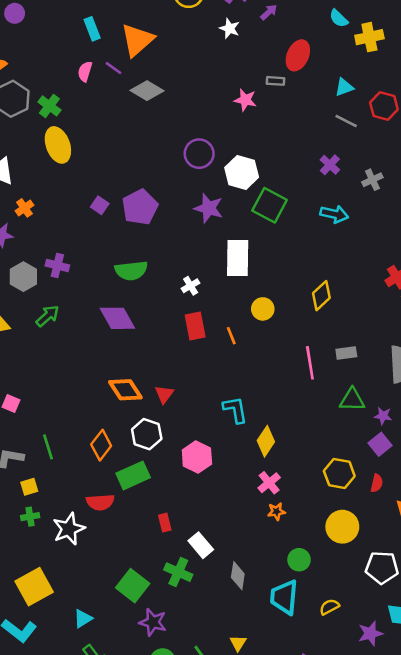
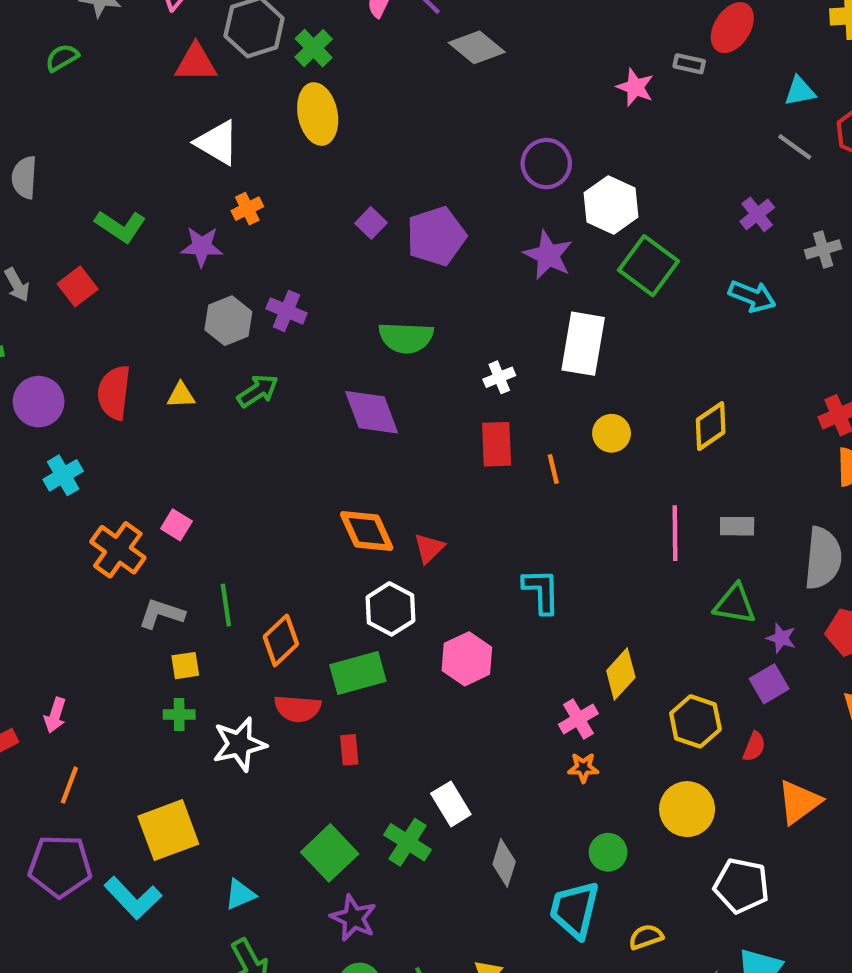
yellow diamond: (266, 441) -> (621, 674), moved
orange diamond: (101, 445) -> (281, 640), moved
red rectangle: (165, 523) -> (349, 750), moved

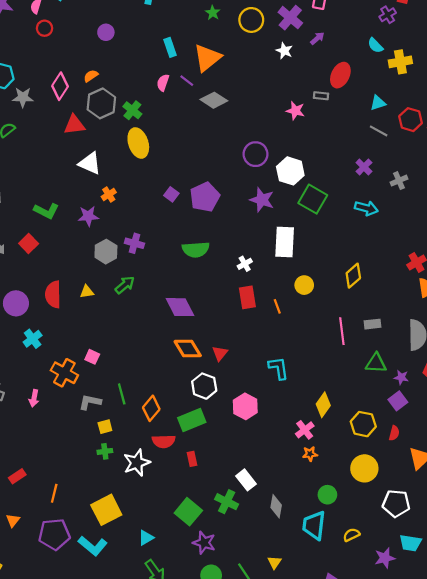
purple diamond: (372, 412) -> (180, 307), moved
pink arrow: (55, 715) -> (34, 398), moved

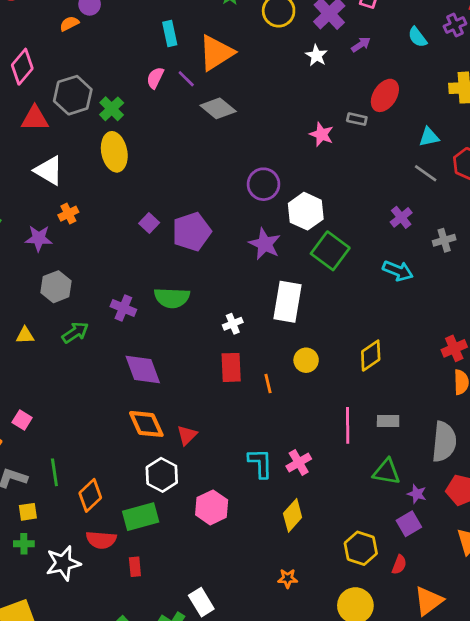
cyan semicircle: (375, 45) -> (417, 37), moved
orange semicircle: (91, 76) -> (69, 24), moved
purple cross: (134, 243) -> (123, 308), moved
yellow diamond: (323, 405) -> (293, 515), moved
pink cross: (305, 430) -> (299, 463), moved

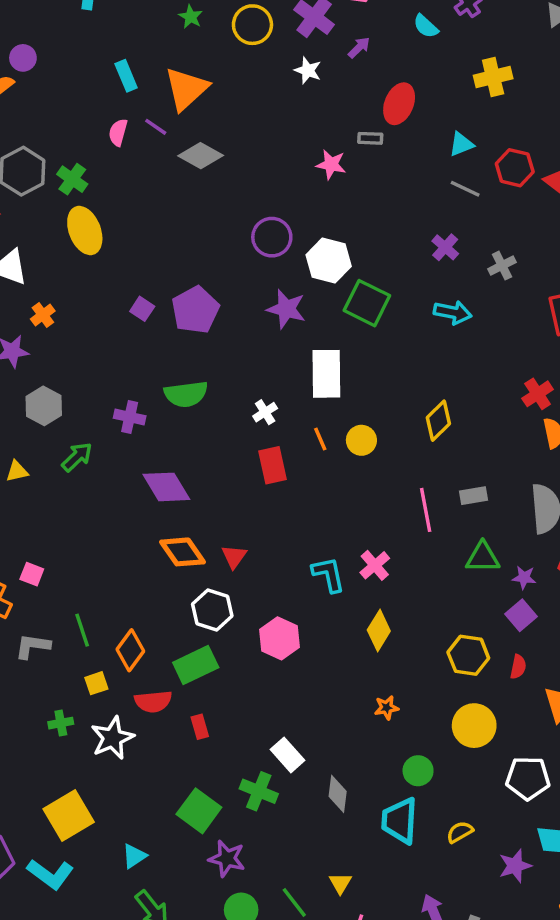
orange line: (268, 384) -> (320, 439), moved
yellow square: (28, 512) -> (96, 683), moved

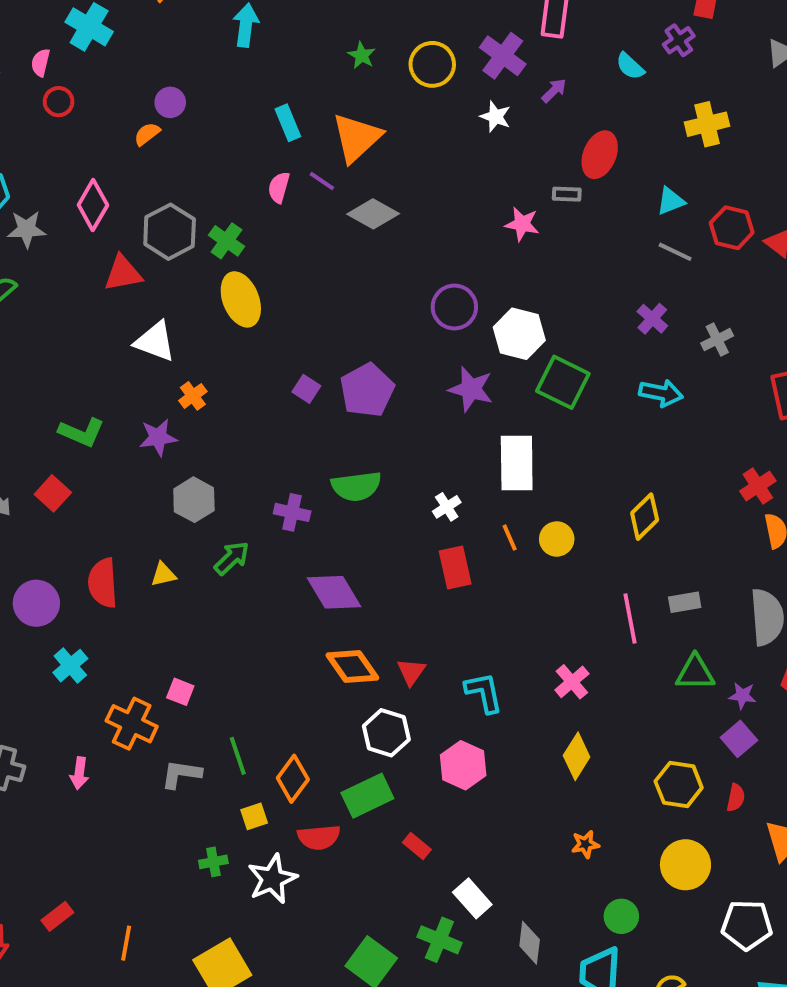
cyan L-shape: (329, 574) -> (484, 693), moved
red rectangle: (200, 727) -> (417, 846), moved, turned -35

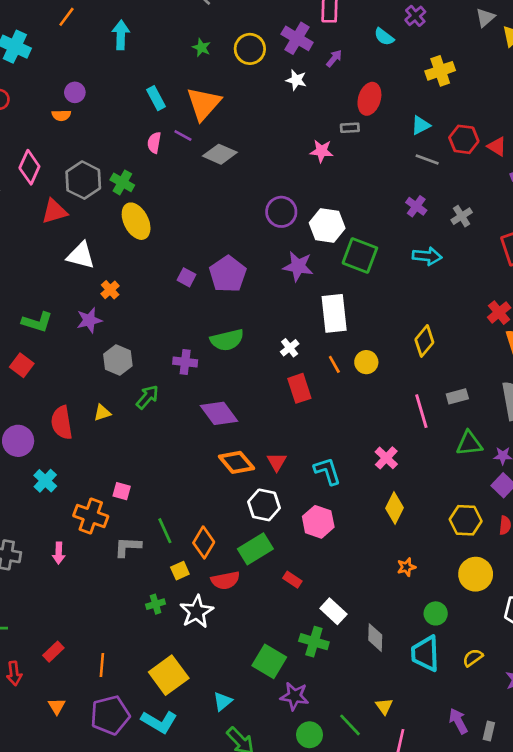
orange semicircle: (147, 134) -> (61, 115), turned -138

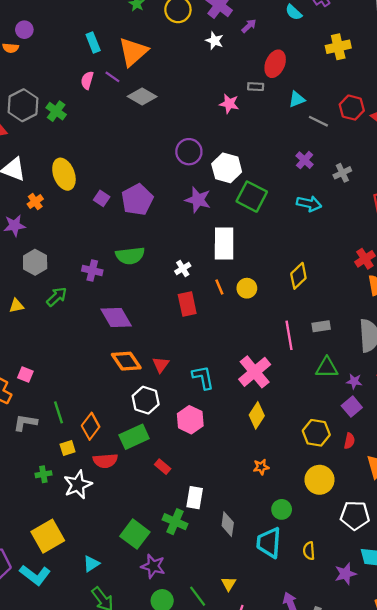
cyan triangle: (421, 125) -> (297, 99), moved
yellow ellipse: (136, 221) -> (64, 174), moved
pink cross: (386, 458) -> (255, 372), size x1.6
white rectangle: (333, 611) -> (195, 498), turned 50
yellow semicircle: (473, 658) -> (309, 551), turned -66

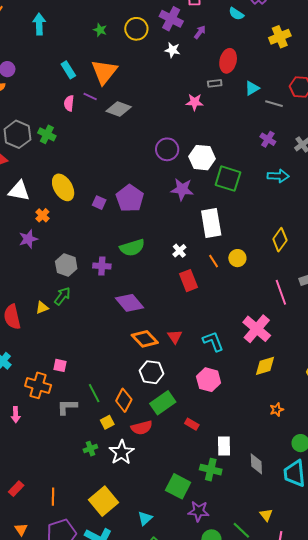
gray hexagon: (35, 262) -> (66, 265), moved
green arrow: (57, 297) -> (62, 296), moved
white hexagon: (146, 400) -> (151, 372), moved
yellow diamond: (257, 415) -> (265, 366), turned 50

